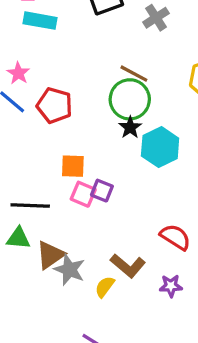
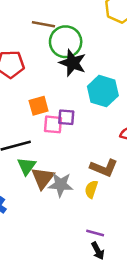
brown line: (134, 74) -> (43, 24), moved
black star: (130, 127) -> (73, 63), size x1.5
cyan hexagon: (160, 147) -> (103, 91), moved
green triangle: (18, 238) -> (27, 166), moved, turned -42

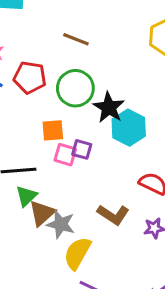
green circle: (66, 42) -> (75, 88), moved
black star: (73, 63) -> (109, 107), moved
yellow semicircle: (91, 189) -> (77, 253), moved, size x1.6

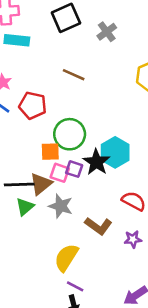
green circle: (75, 88) -> (70, 134), moved
black star: (109, 107) -> (96, 162), moved
brown triangle: (42, 213) -> (41, 184), moved
gray star: (61, 224) -> (61, 206), moved

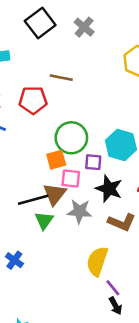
red pentagon: (33, 105) -> (33, 100), moved
black star: (96, 162) -> (109, 189), moved
purple square: (74, 169) -> (93, 162), moved
purple line: (75, 286) -> (113, 288), turned 36

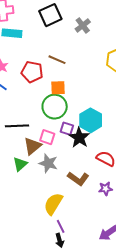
orange square: (56, 160) -> (58, 88), moved
black star: (109, 189) -> (79, 138), moved
black line: (33, 200) -> (17, 126), moved

